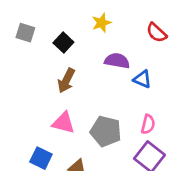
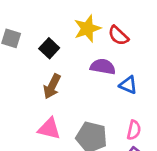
yellow star: (102, 23) -> (87, 28), size x1.4
red semicircle: (156, 33) -> (118, 36), moved

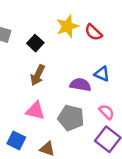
purple semicircle: (103, 67) -> (80, 85), moved
pink semicircle: (134, 130) -> (107, 112), turned -56

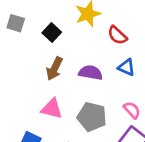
red semicircle: (94, 32) -> (117, 35), moved
purple semicircle: (80, 85) -> (91, 73), moved

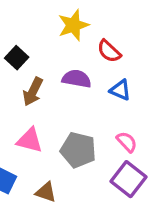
black square: (52, 33) -> (17, 58), moved
purple semicircle: (91, 73) -> (77, 79), moved

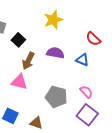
red semicircle: (109, 51) -> (93, 39), moved
pink triangle: (30, 140) -> (19, 82), moved

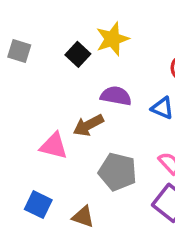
black square: (18, 40) -> (78, 54), moved
brown arrow: (28, 61) -> (88, 125), moved, turned 36

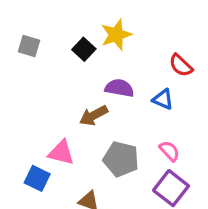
pink triangle: (54, 146) -> (61, 153), moved
blue square: (38, 205) -> (37, 178), moved

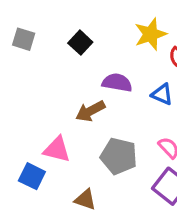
yellow star: (116, 35) -> (150, 34), moved

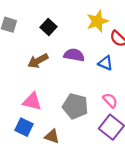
brown arrow: (90, 111) -> (38, 61), moved
blue square: (32, 176) -> (24, 127), moved

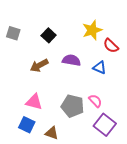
pink semicircle: (110, 100) -> (95, 101), moved

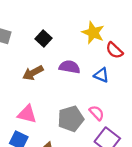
yellow star: (92, 30) -> (93, 33), turned -30
gray pentagon: (72, 106) -> (71, 119), turned -30

